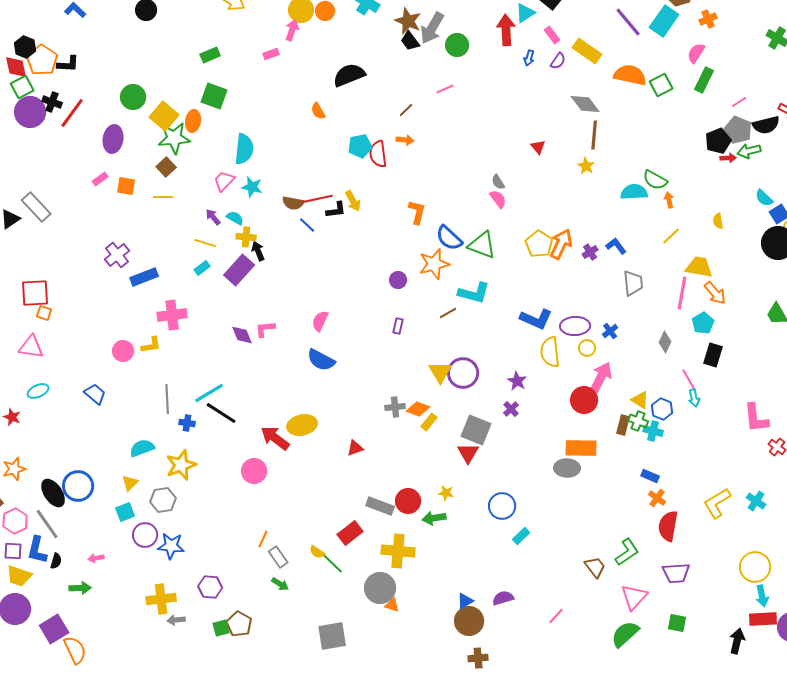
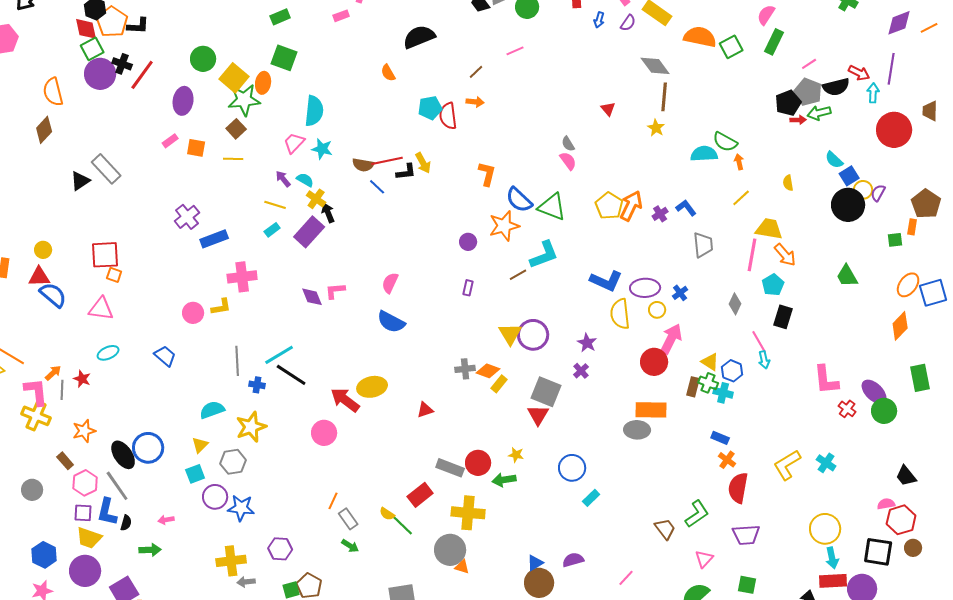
yellow cross: (246, 237) -> (316, 199), turned 30
cyan L-shape: (474, 293) -> (544, 255), turned -36
pink triangle: (634, 597) -> (704, 559), size x0.7

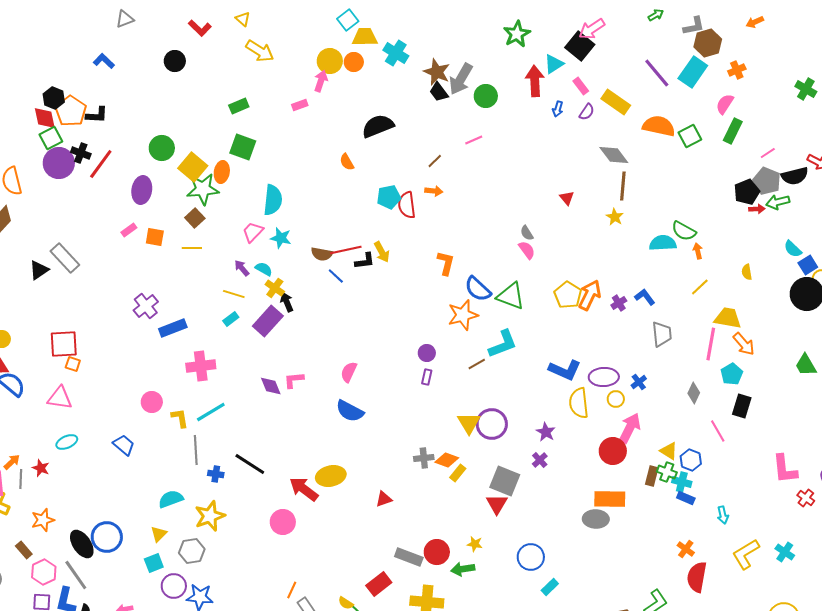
purple circle: (468, 242) -> (427, 353), moved
yellow L-shape: (221, 307) -> (180, 418), moved, turned -90
cyan line: (279, 355) -> (211, 412), moved
cyan arrow: (764, 360) -> (723, 515), moved
blue rectangle: (720, 438) -> (686, 498), moved

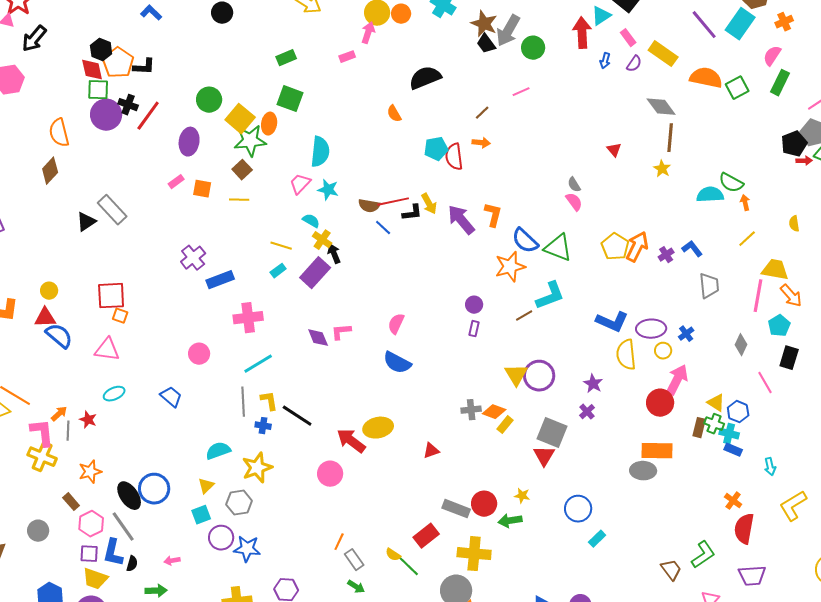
green square: (51, 138) -> (98, 90), turned 30
purple arrow: (242, 268) -> (461, 220), moved, size x1.8
yellow L-shape: (180, 418) -> (269, 401), moved

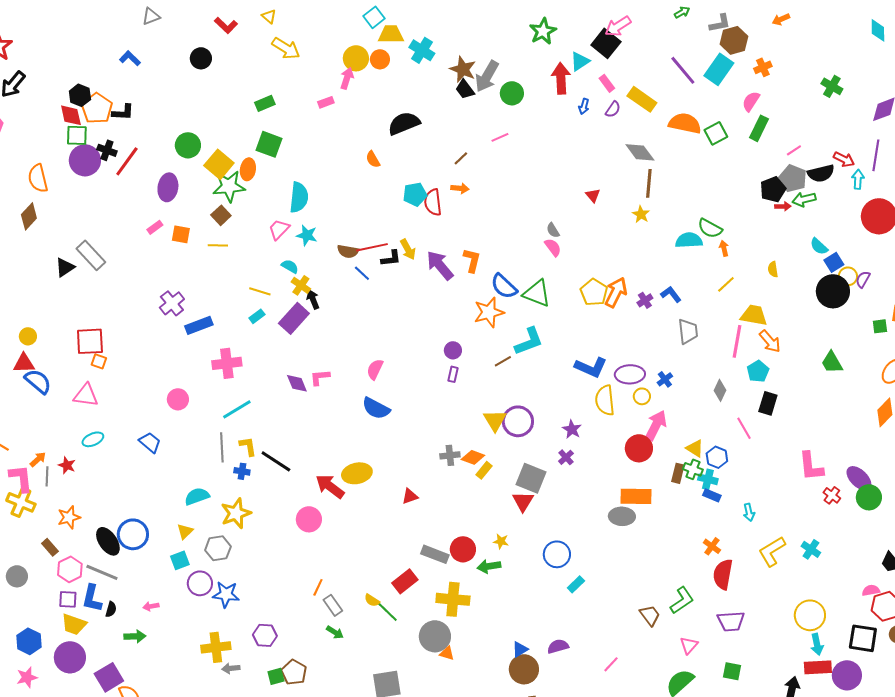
gray line: (123, 527) -> (102, 572), turned -32

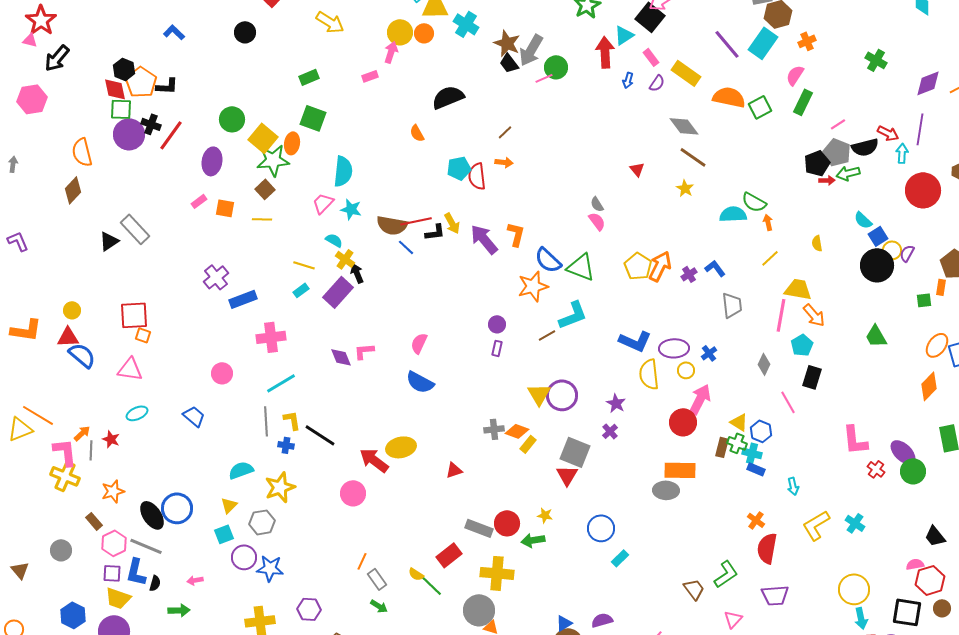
pink line: (500, 137) -> (544, 78), moved
brown line: (649, 183) -> (693, 157), turned -60
brown semicircle: (348, 251) -> (392, 225), size x1.4

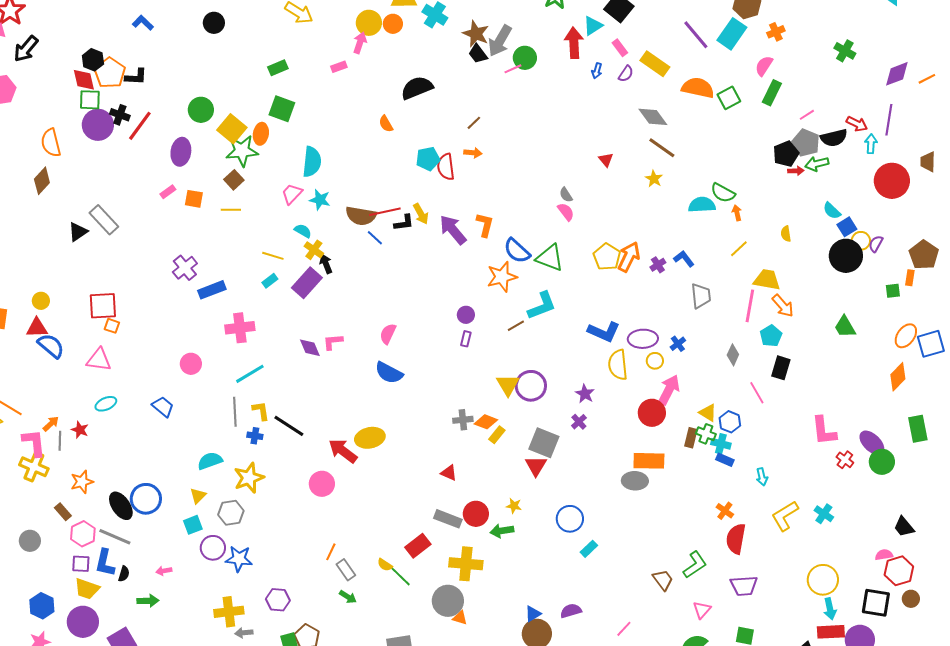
red triangle: (454, 470) -> (449, 473), moved, turned 42

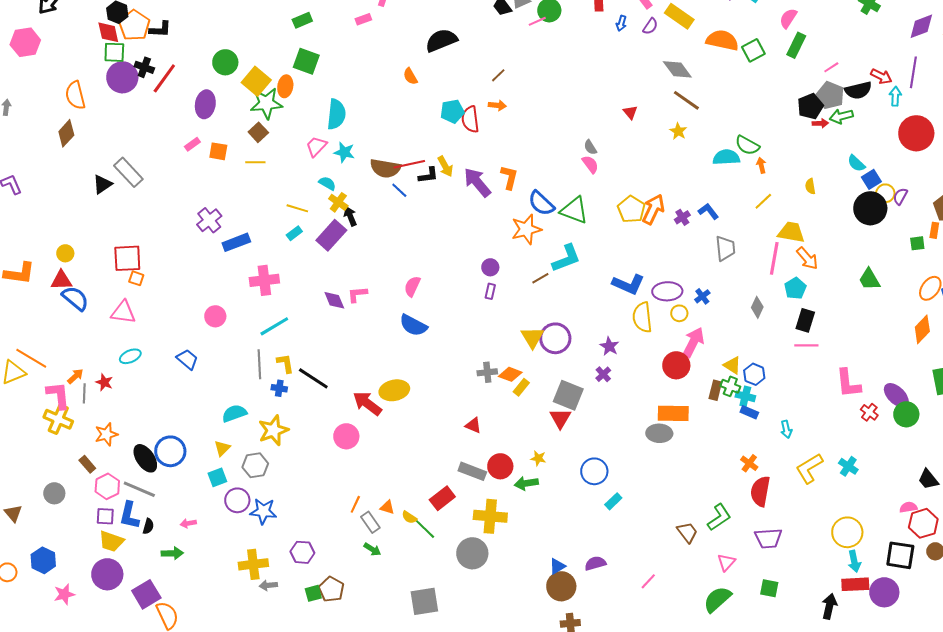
pink line: (757, 393) -> (806, 345), moved, turned -60
blue hexagon: (42, 606) -> (43, 560), moved
orange triangle: (460, 618) -> (387, 507), moved

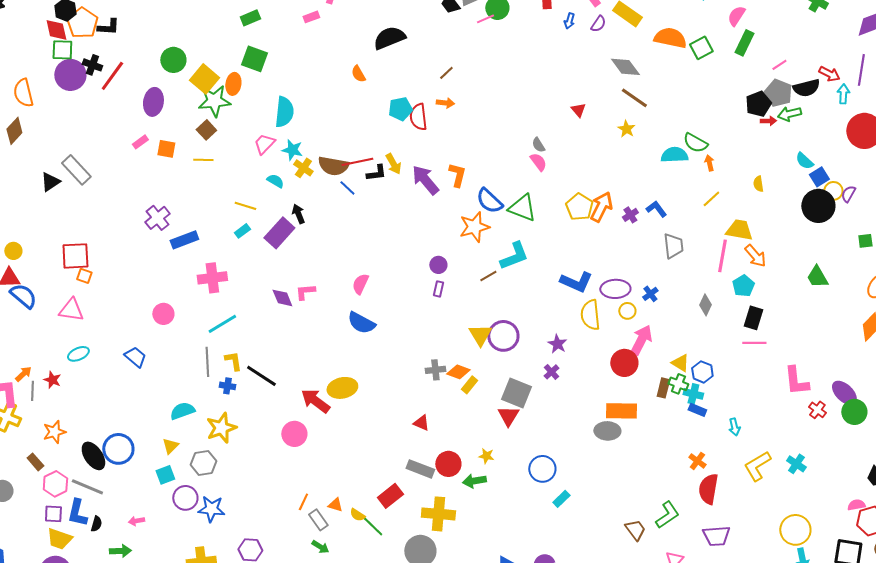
yellow cross: (338, 202) -> (303, 168), moved

